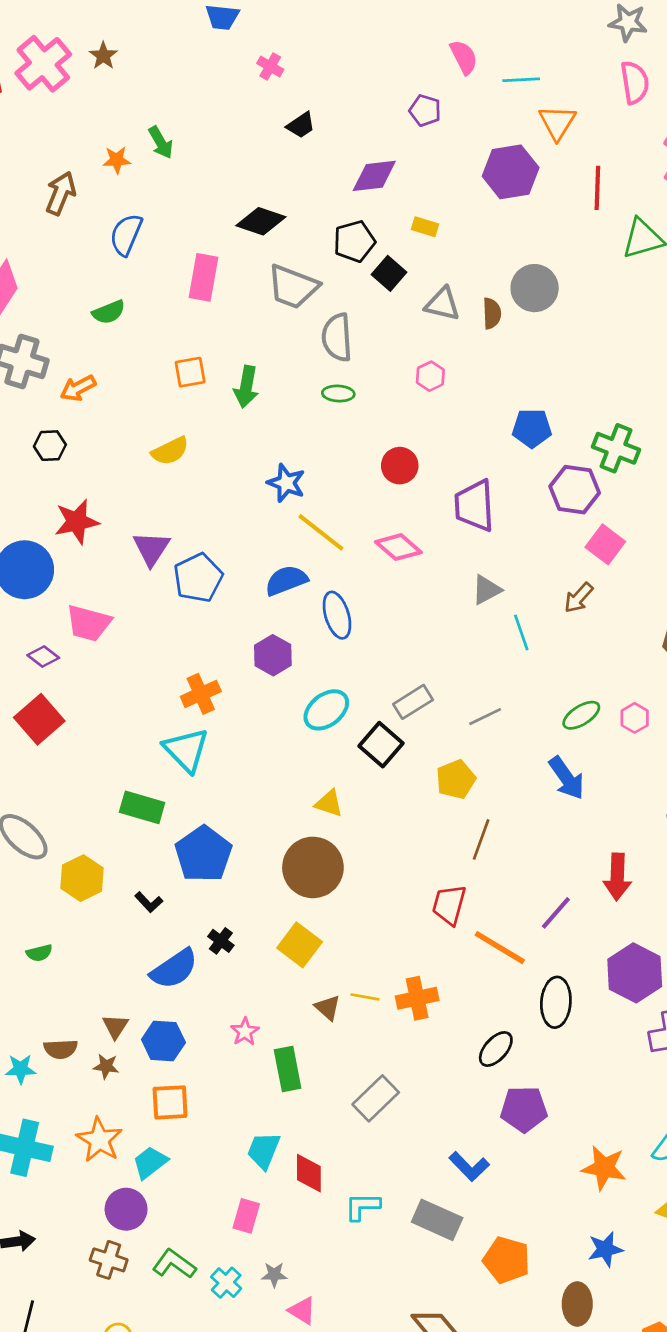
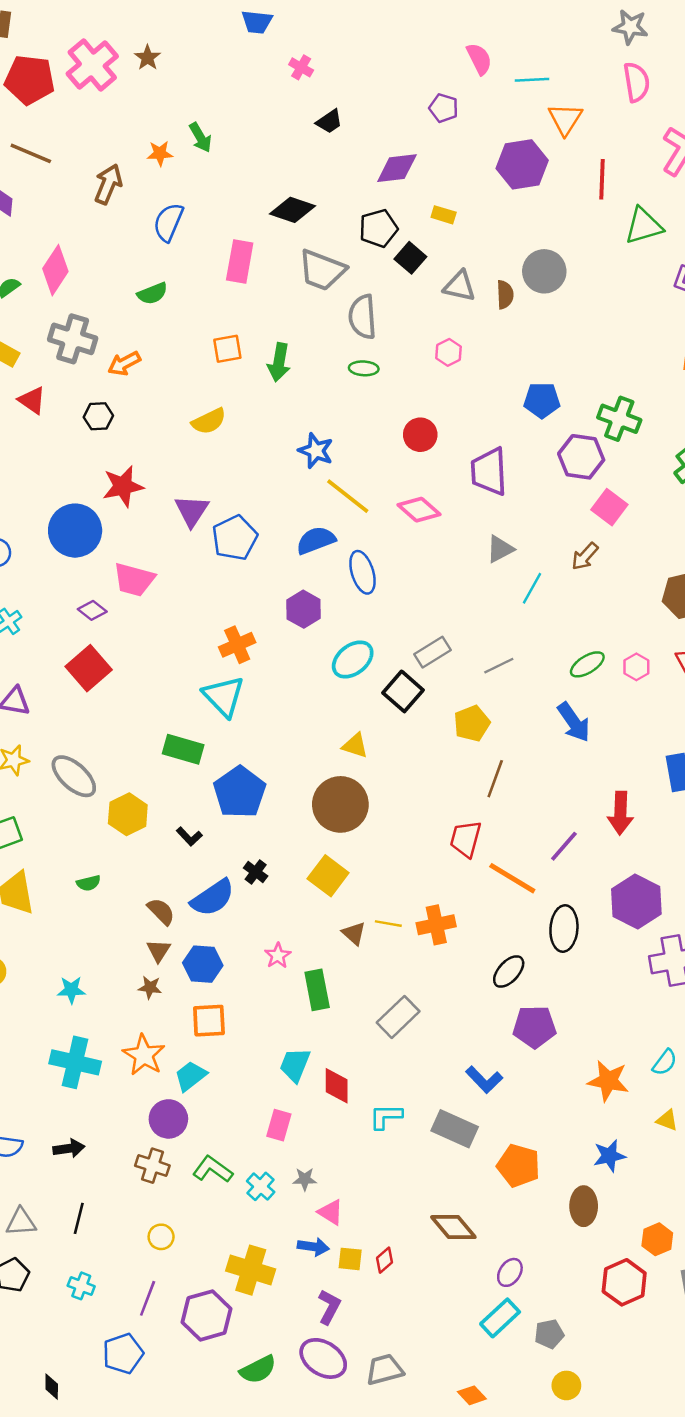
cyan line: (521, 632) -> (532, 588), turned 48
brown semicircle: (61, 1049) -> (161, 911), moved, turned -132

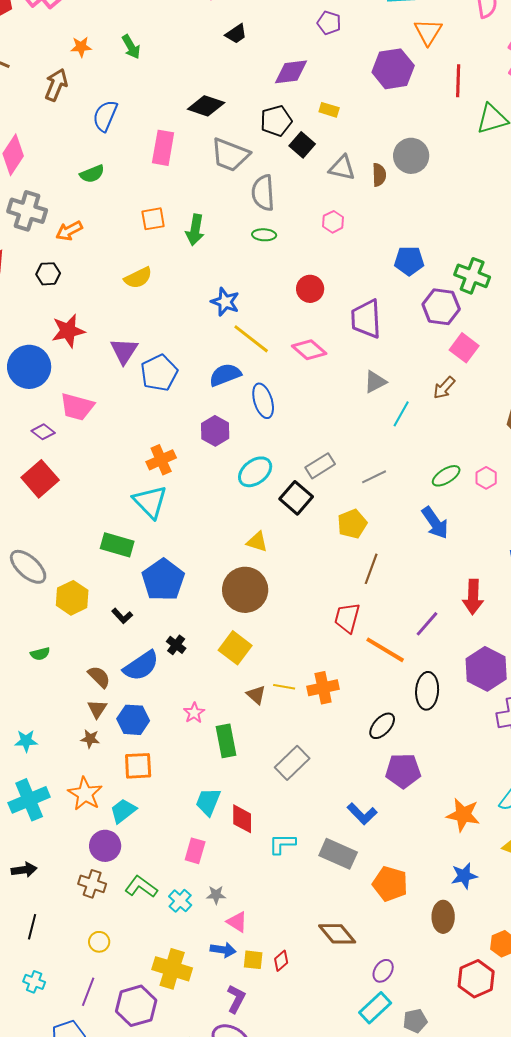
orange star: (160, 153) -> (81, 47), moved
cyan cross: (75, 1062) -> (29, 800), turned -36

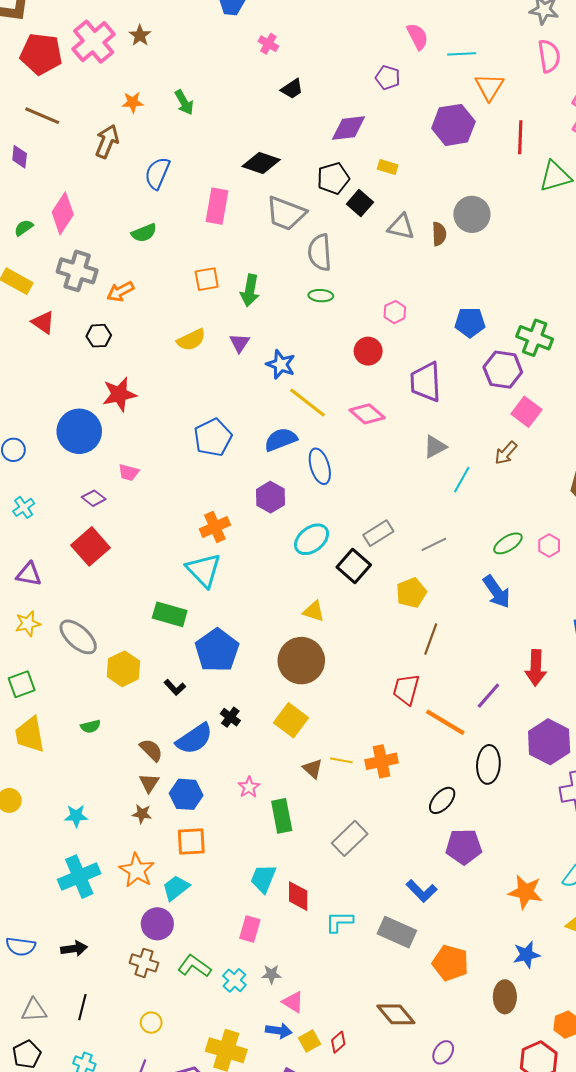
pink hexagon: (333, 222) -> (395, 312), moved
purple triangle: (124, 351) -> (240, 343), moved, size x0.7
pink trapezoid: (77, 407) -> (129, 472), size x0.6
yellow square: (253, 960) -> (310, 1041), turned -35

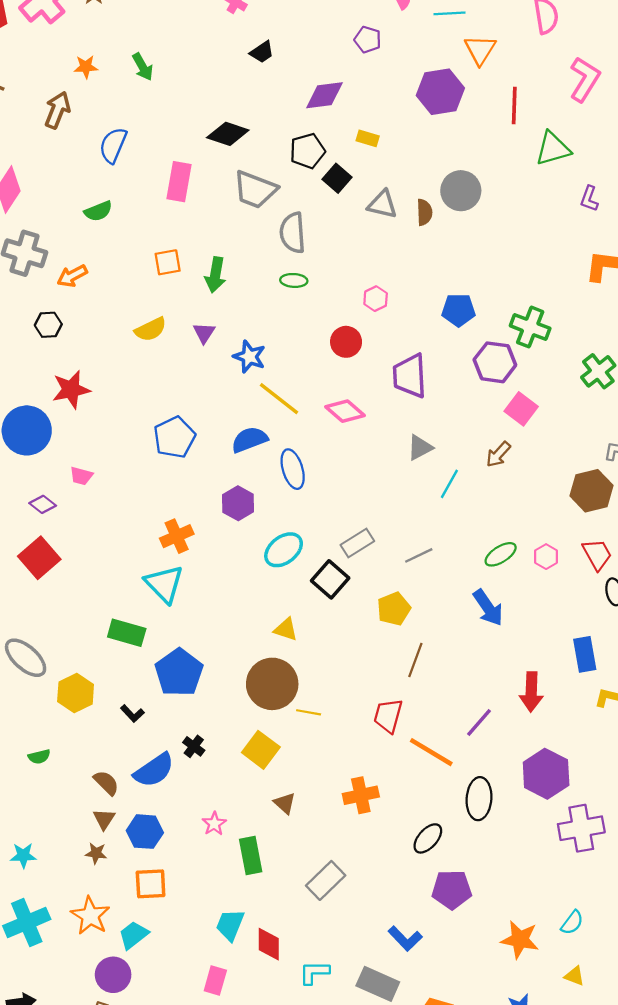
yellow line: (341, 760) -> (309, 712), moved

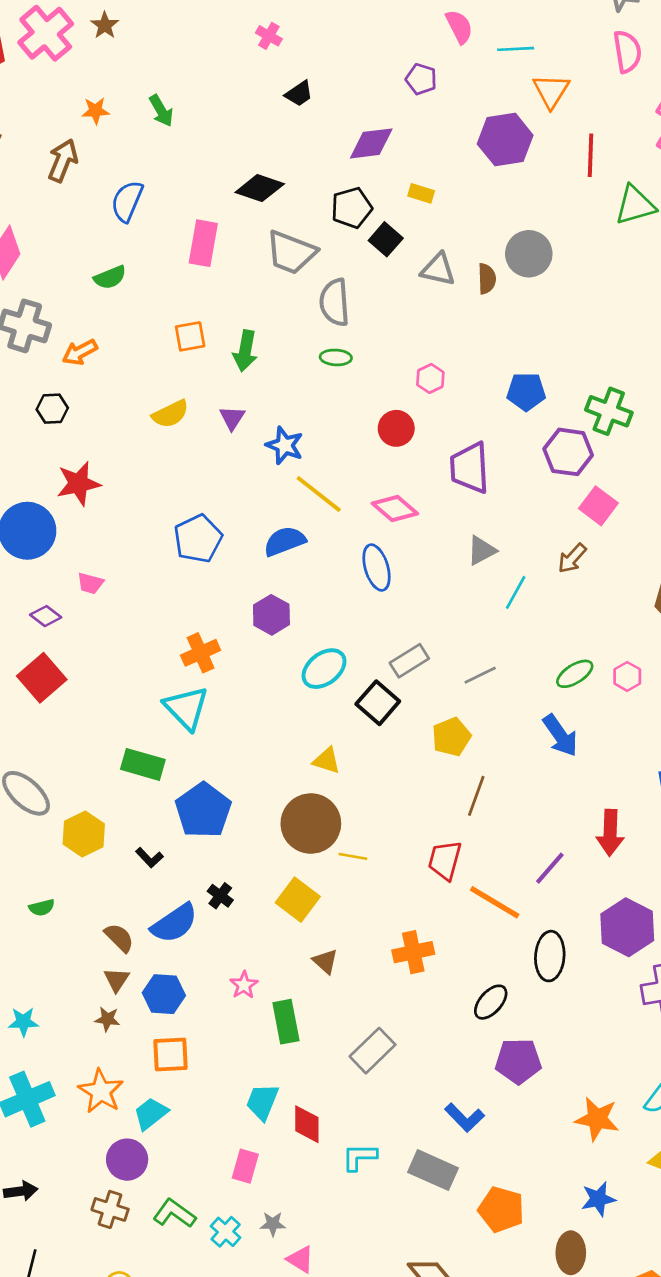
blue ellipse: (293, 469) -> (377, 568), moved

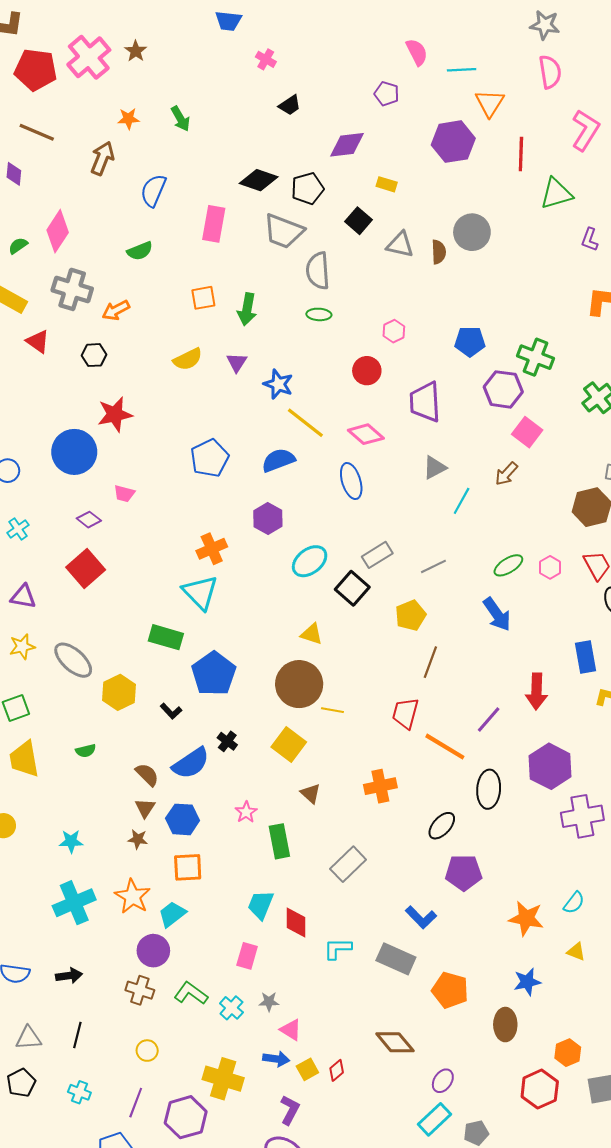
black pentagon: (352, 208) -> (307, 188), moved

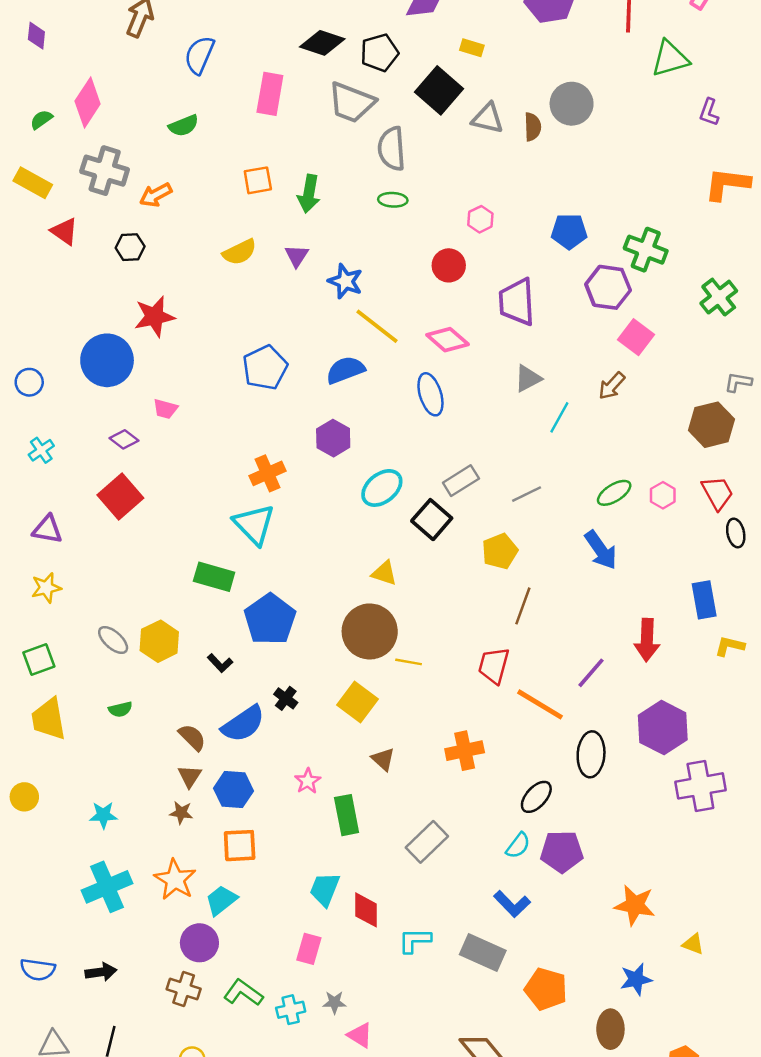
black square: (358, 221) -> (439, 90), size x1.5
gray ellipse: (73, 660) -> (113, 640), moved, size x0.7
cyan semicircle: (574, 903) -> (518, 846), moved
cyan cross: (231, 1008) -> (291, 1010), turned 35

